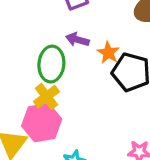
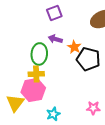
yellow cross: (46, 97) -> (36, 74), turned 35

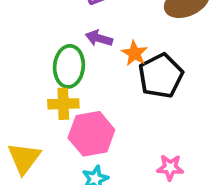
black pentagon: (88, 59) -> (161, 76), turned 30
pink hexagon: (33, 90) -> (91, 134), moved

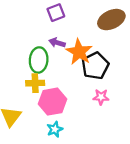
orange star: (135, 53) -> (79, 52), size x1.6
pink star: (170, 168) -> (101, 97), moved

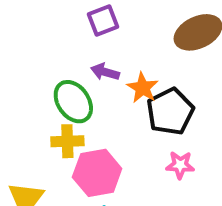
orange star: (79, 52) -> (143, 88), size x0.7
green ellipse: (39, 60) -> (73, 102), turned -40

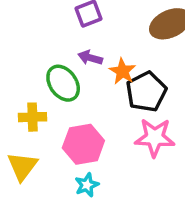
yellow cross: (67, 141) -> (33, 117), moved
pink star: (180, 165) -> (155, 137), size x1.6

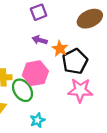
green ellipse: (63, 83) -> (22, 90), moved
pink hexagon: (83, 144) -> (35, 73), moved

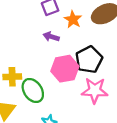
orange star: (60, 49) -> (73, 19), moved
pink hexagon: (35, 73) -> (65, 69), moved

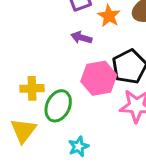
green ellipse: (33, 91) -> (58, 106), turned 60

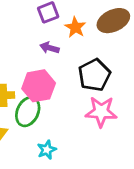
pink hexagon: (99, 78) -> (39, 86), moved

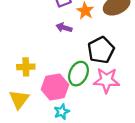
pink hexagon: (39, 86) -> (55, 87), moved
green ellipse: (28, 112) -> (78, 74), moved

